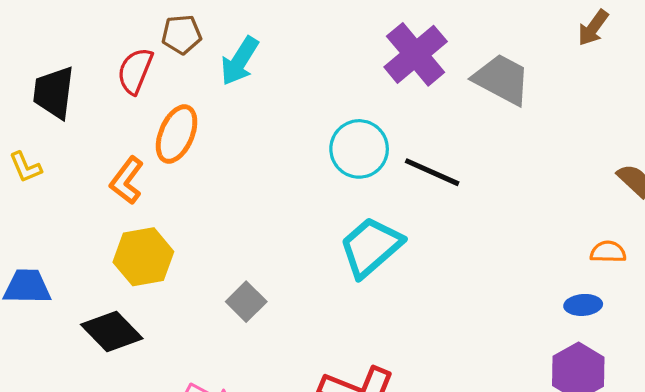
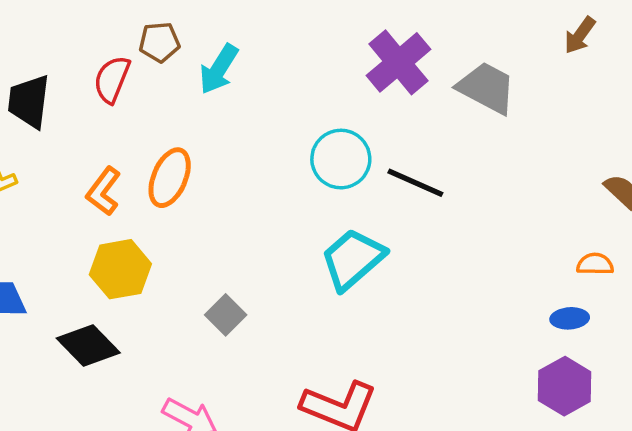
orange ellipse: (177, 134) -> (170, 178), moved

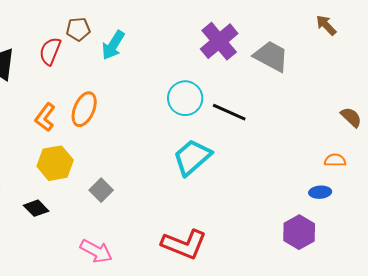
brown arrow: (580, 35) -> (326, 25), turned 100
gray square: (226, 315) -> (101, 190), moved
black diamond: (88, 345) -> (36, 208), size x0.7
purple hexagon: (565, 386) -> (299, 232), moved

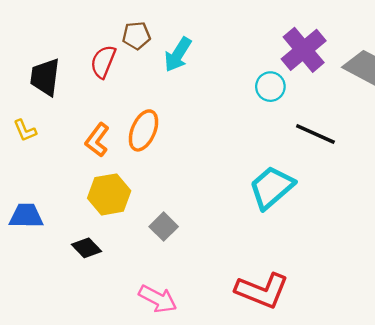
cyan circle: (185, 98) -> (270, 87), moved, size x0.7

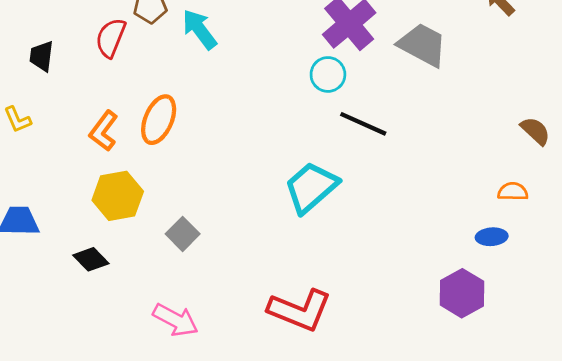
cyan arrow: (178, 55) -> (200, 29), turned 111
black trapezoid: (45, 77) -> (41, 56), size x0.7
cyan circle: (270, 87) -> (328, 74), moved

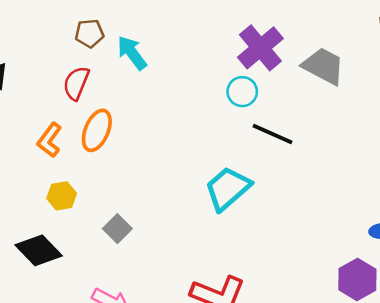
red semicircle: (111, 38) -> (76, 83), moved
yellow hexagon: (118, 196) -> (62, 196), size x0.7
black diamond: (91, 259) -> (39, 250), size x1.5

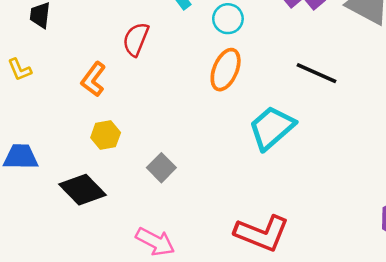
red semicircle: (76, 83) -> (136, 39), moved
cyan circle: (242, 92) -> (228, 19), moved
orange ellipse: (97, 130) -> (226, 70), moved

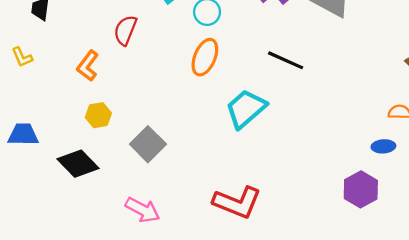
gray square: (161, 168) -> (148, 144), size x1.4

